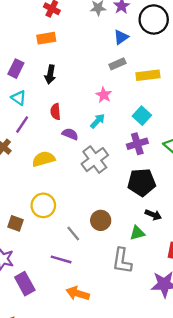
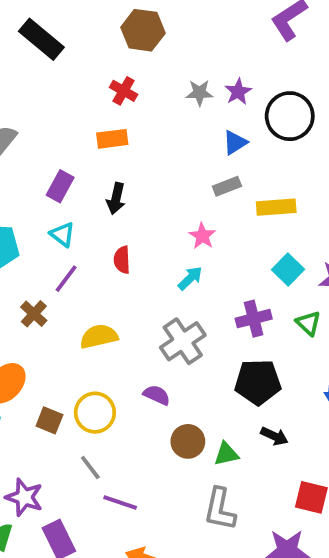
cyan square: (142, 116) -> (288, 270), moved
purple semicircle: (70, 134) -> (157, 395), moved
brown square: (15, 223) -> (49, 420), moved
green triangle: (137, 233) -> (226, 454), moved
gray line: (73, 234) -> (90, 467), moved

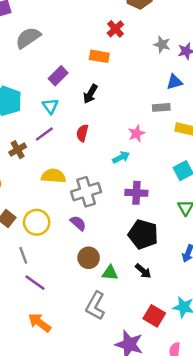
purple cross: (254, 319) -> (136, 193), moved
gray cross: (183, 341) -> (86, 192), moved

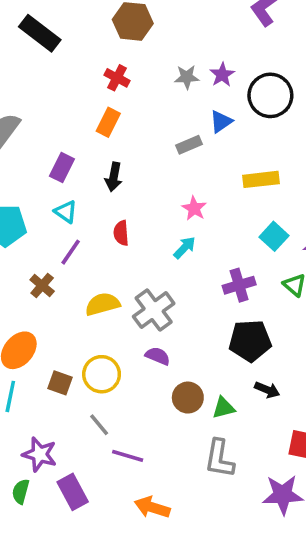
orange rectangle: (99, 56) -> (108, 122), turned -54
gray rectangle: (161, 107) -> (189, 145), moved
purple cross: (136, 193) -> (239, 285), moved

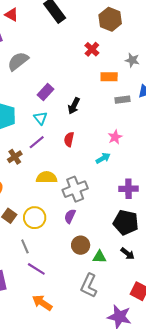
orange rectangle: (108, 122) -> (109, 77), moved, turned 49
purple semicircle: (158, 356) -> (70, 216), turned -104

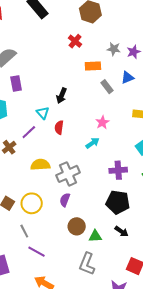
purple rectangle: (46, 92) -> (16, 83), moved, turned -49
gray rectangle: (122, 100) -> (107, 87), turned 64
cyan triangle: (40, 118) -> (43, 113), moved

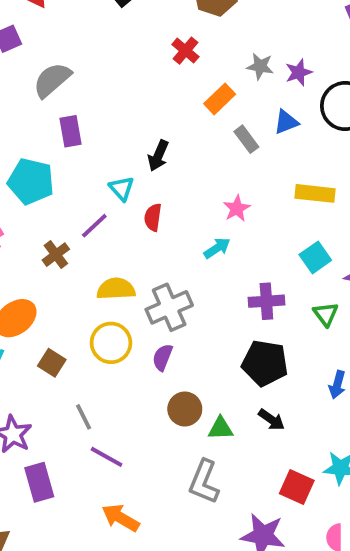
orange rectangle: (93, 66) -> (220, 99), turned -42
yellow circle: (32, 203) -> (111, 343), moved

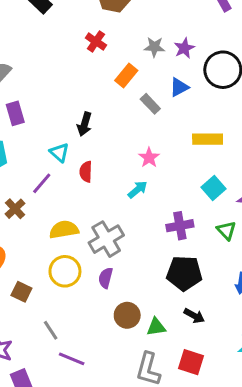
red square: (297, 487) -> (191, 362), moved

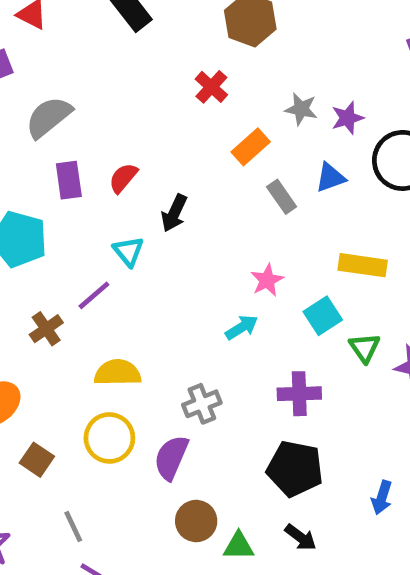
red semicircle: (86, 172) -> (123, 178), moved, turned 30
cyan square: (213, 188) -> (323, 316), moved
green triangle: (226, 230) -> (365, 348), moved
gray cross: (106, 239) -> (202, 404), moved, size x0.7
purple semicircle: (106, 278) -> (171, 458), size x1.4

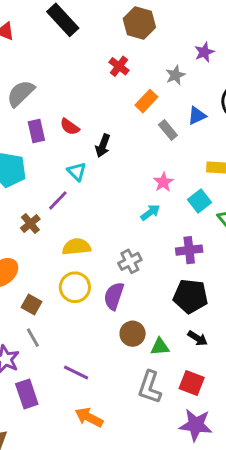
gray star: (301, 109) -> (175, 75), turned -30
purple star: (347, 118) -> (204, 52), moved
red semicircle: (123, 178) -> (70, 127), turned -90
gray line: (73, 526) -> (33, 338), moved

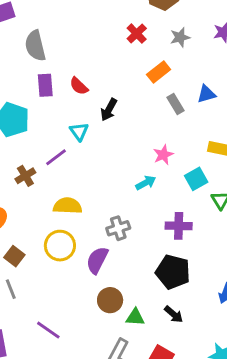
gray star: (175, 75) -> (180, 37), moved
gray semicircle: (21, 93) -> (35, 46), turned -68

